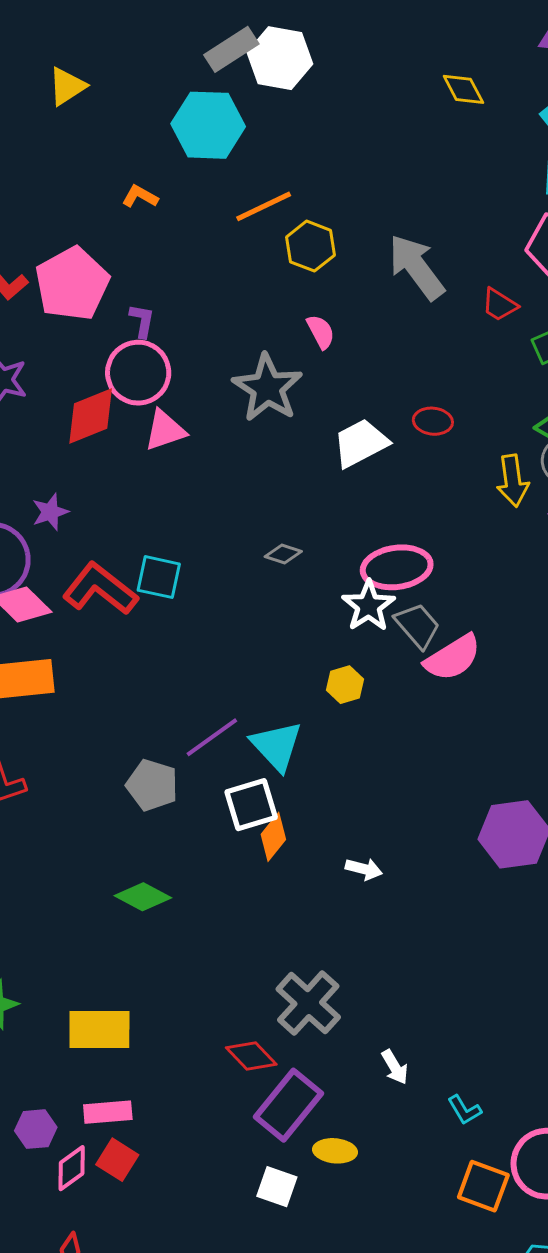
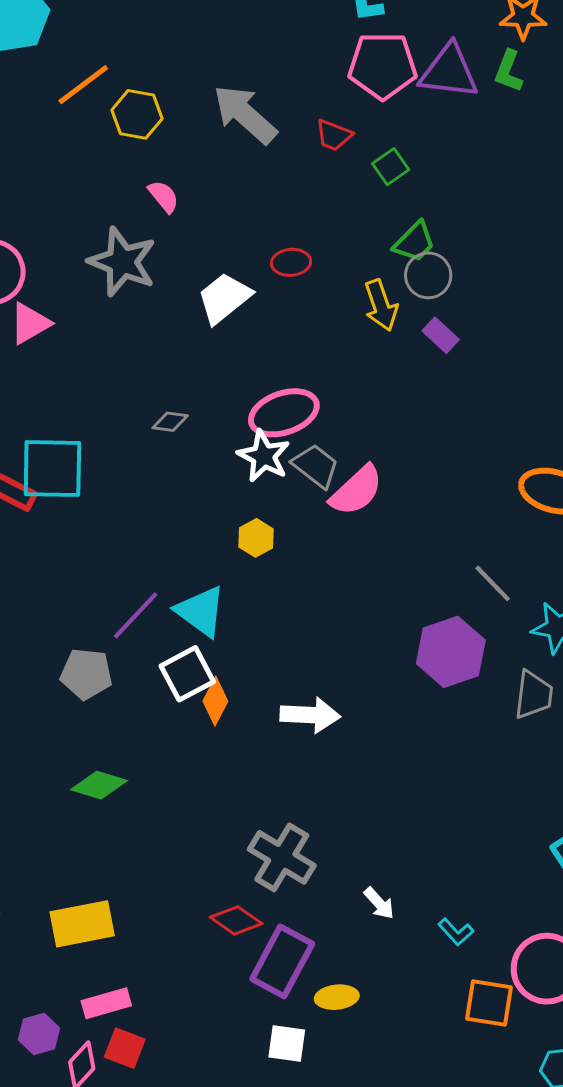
cyan square: (159, 577) -> (52, 469), size x1.5
white arrow: (364, 869) -> (310, 715), size x1.6

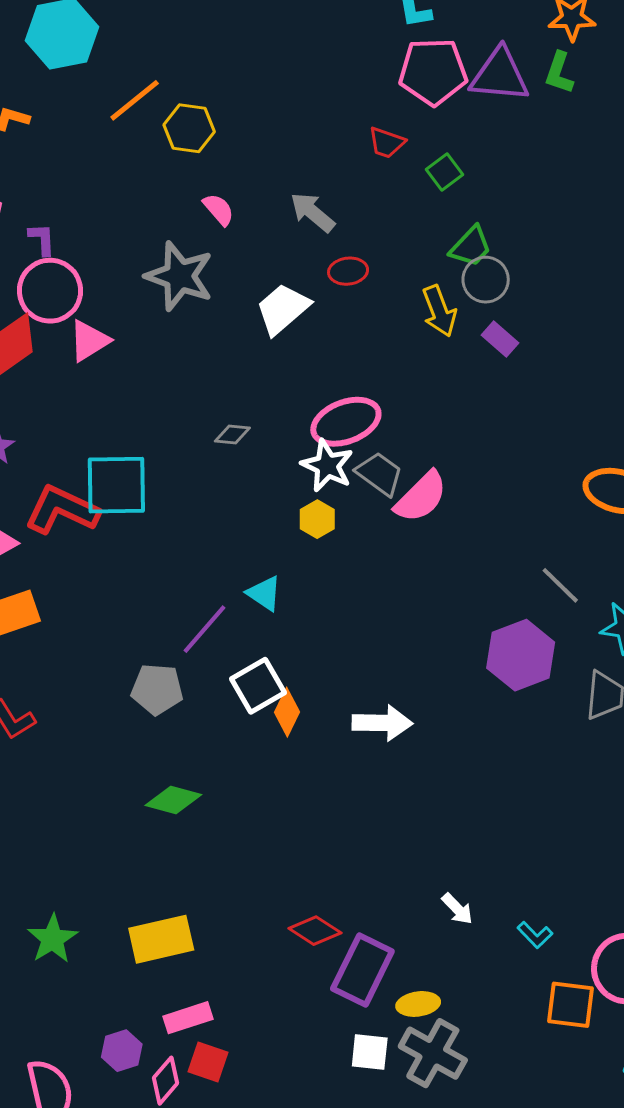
gray arrow: (245, 114) -> (312, 212), moved, size x0.7
yellow hexagon: (256, 538) -> (317, 519), moved
cyan triangle: (201, 611) -> (264, 593), moved, size x0.7
gray cross: (282, 857) -> (433, 1053), moved

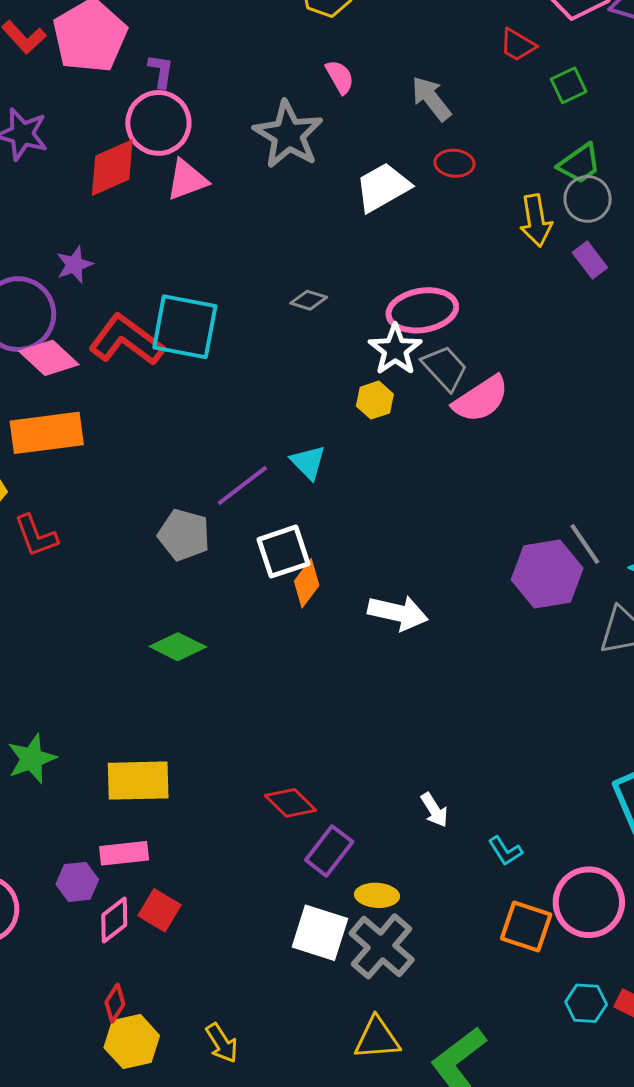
gray line: (560, 585) -> (585, 544), moved
purple rectangle: (362, 970) -> (329, 851), size x0.7
pink rectangle: (188, 1018) -> (124, 853), moved
white square: (370, 1052) -> (320, 933), size x1.4

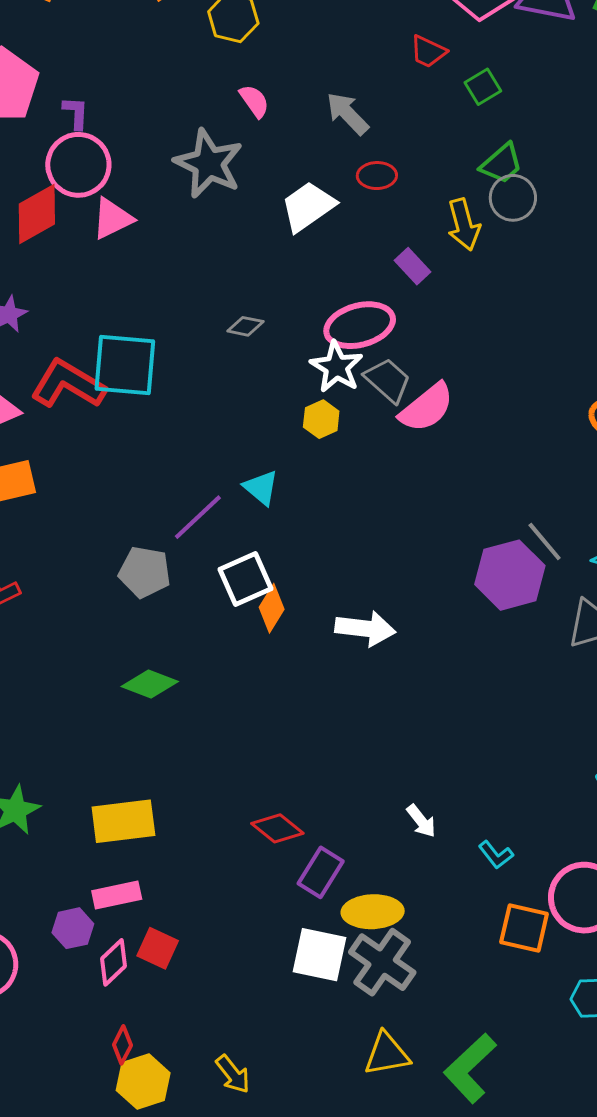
purple rectangle: (590, 260) -> (413, 266), moved
yellow ellipse: (377, 895) -> (373, 912), size x1.4

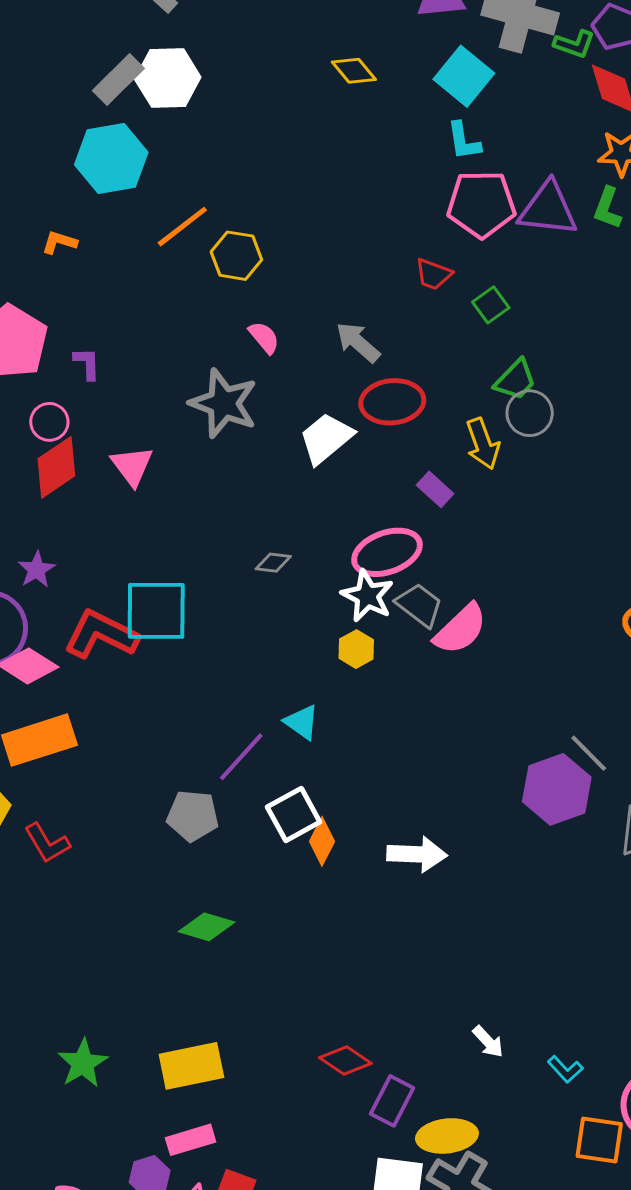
pink circle: (78, 165) -> (49, 422), moved, size x0.6
red ellipse: (377, 176) -> (392, 402), size x1.6
pink triangle: (112, 219) -> (132, 466), turned -36

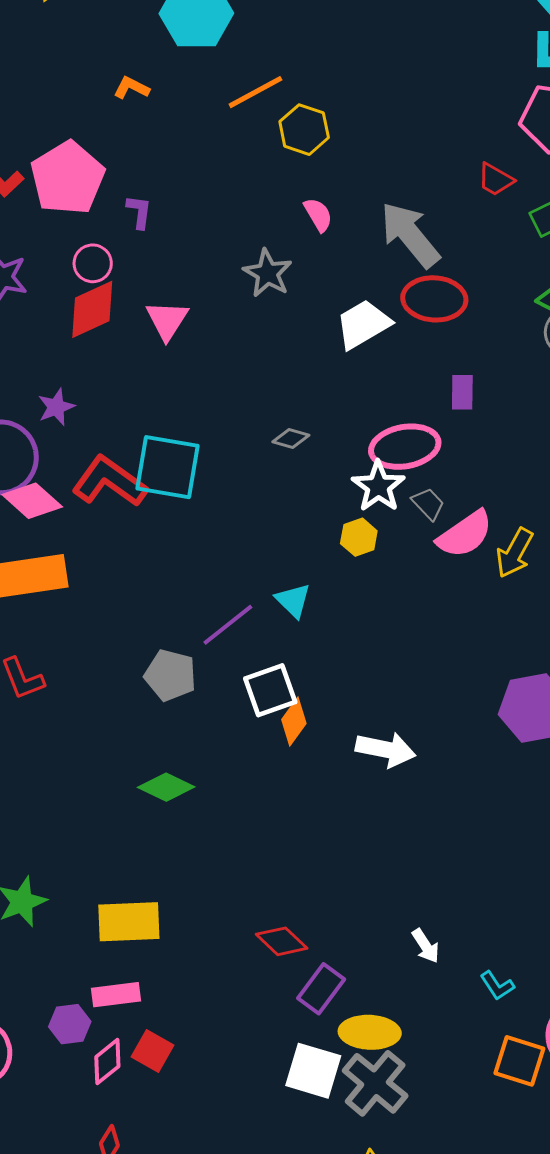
gray arrow: (358, 342) -> (410, 235), size x1.5
gray star: (224, 403) -> (268, 273), size x0.7
yellow arrow: (483, 444) -> (515, 553), moved, turned 39
purple rectangle: (435, 489) -> (462, 392), turned 39
gray trapezoid: (419, 605) -> (428, 504), size x0.7

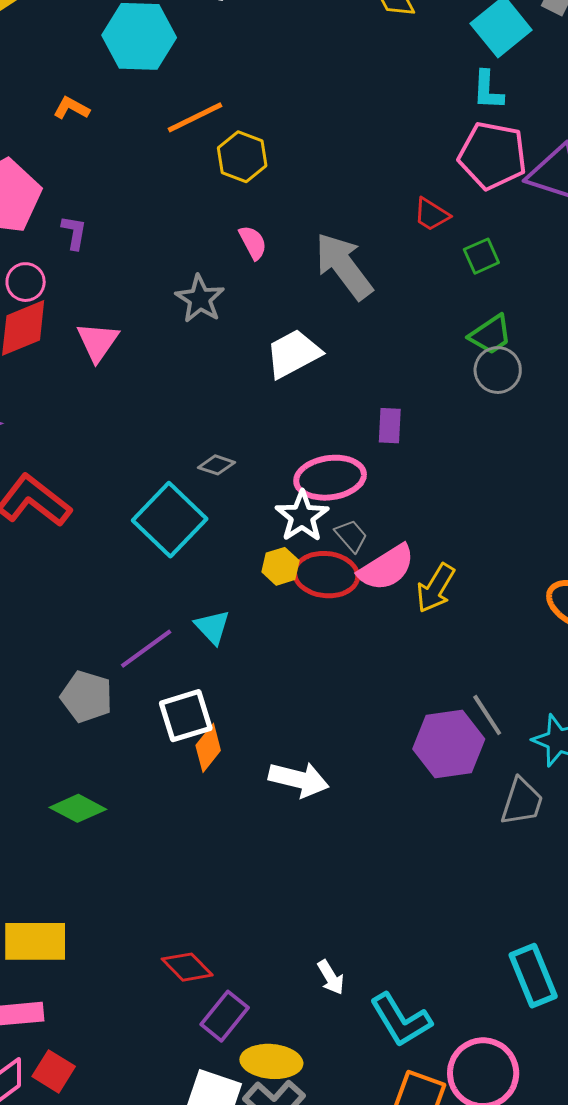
red ellipse: (434, 299) -> (326, 575), moved
cyan square: (168, 467) -> (170, 520), moved, turned 32
cyan L-shape: (497, 986) -> (401, 1020), size x1.8

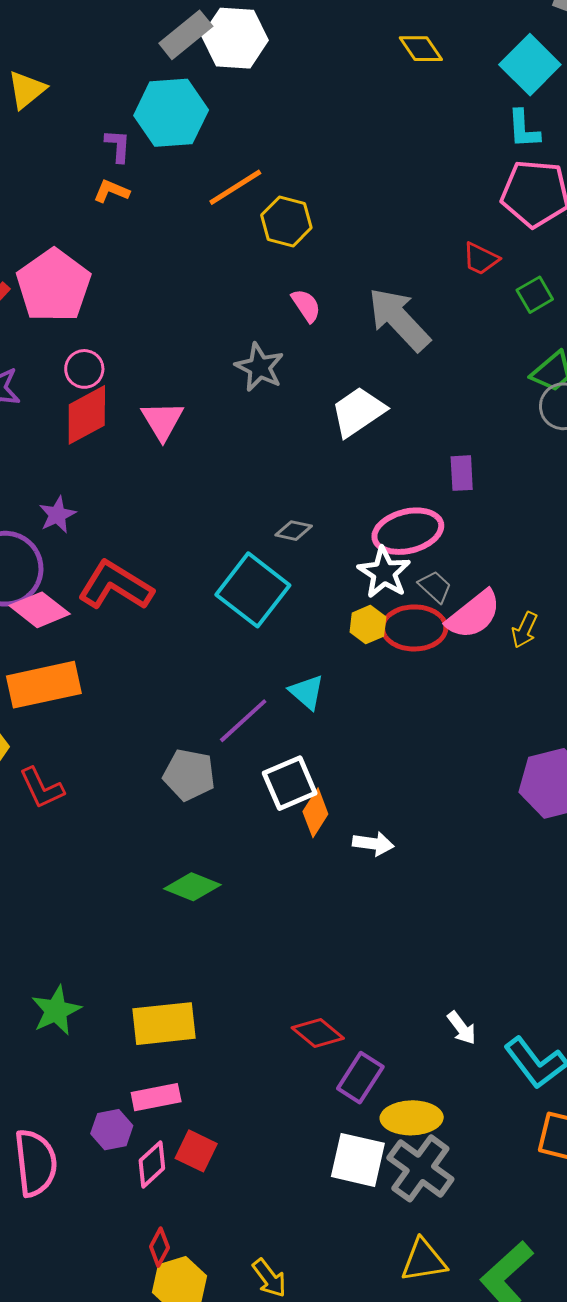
purple L-shape: (74, 232) -> (118, 146), moved
yellow arrow: (436, 588) -> (525, 630), size x0.7
white arrow: (299, 779) -> (373, 844), moved, size x0.7

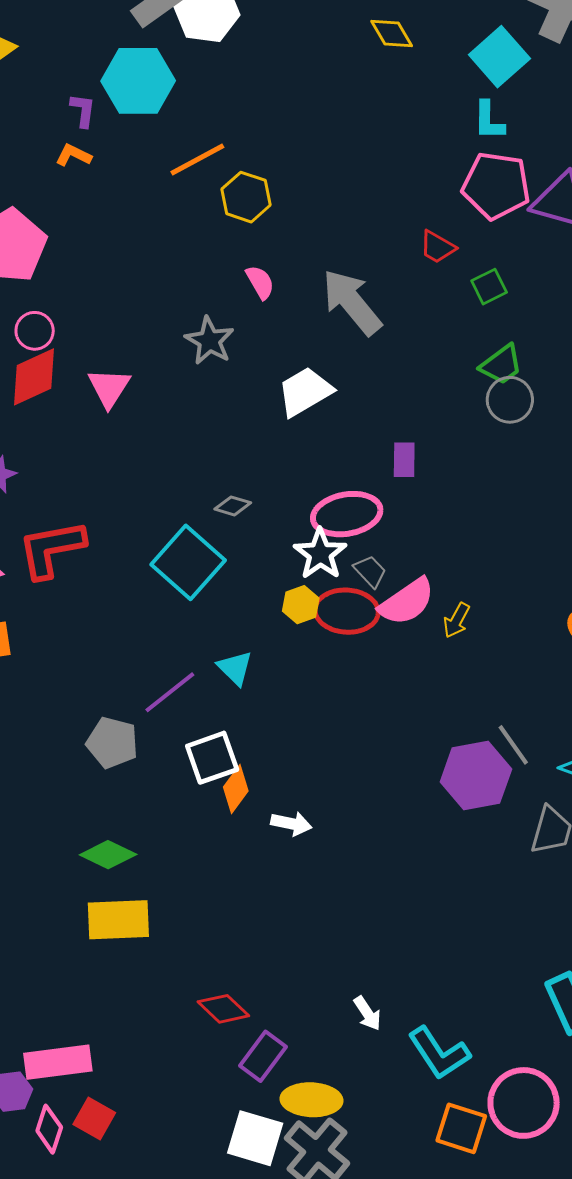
red L-shape: (115, 586) -> (51, 549), turned -46
yellow rectangle: (164, 1024) -> (118, 920), moved
pink rectangle: (156, 1097) -> (58, 1062), size x1.4
pink diamond: (152, 1164) -> (49, 1129), turned -33

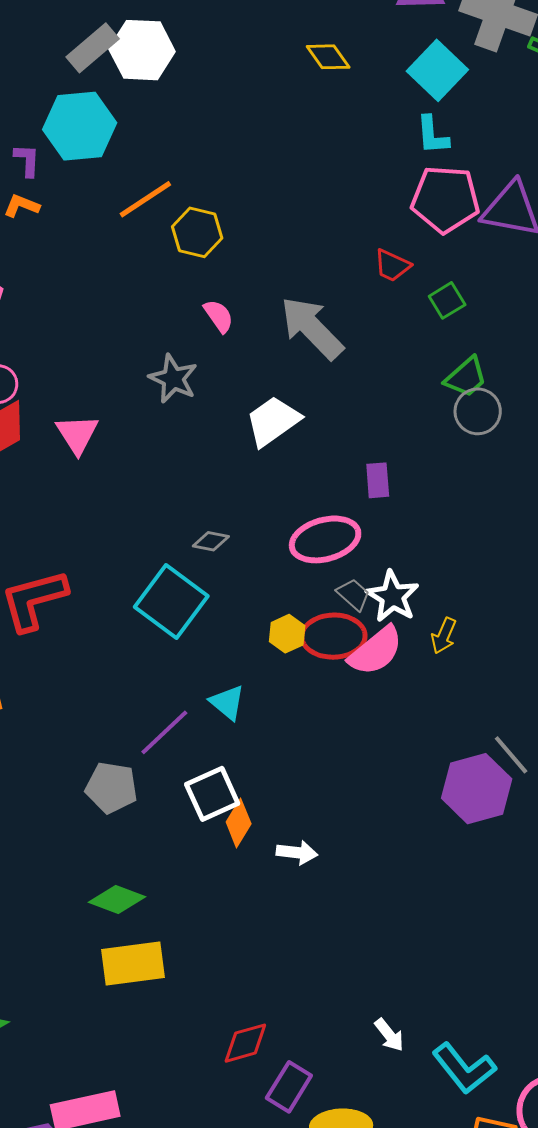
white star: (320, 554) -> (393, 596), moved
pink semicircle: (407, 602) -> (376, 651), moved
red diamond: (223, 1009) -> (245, 1043), turned -54

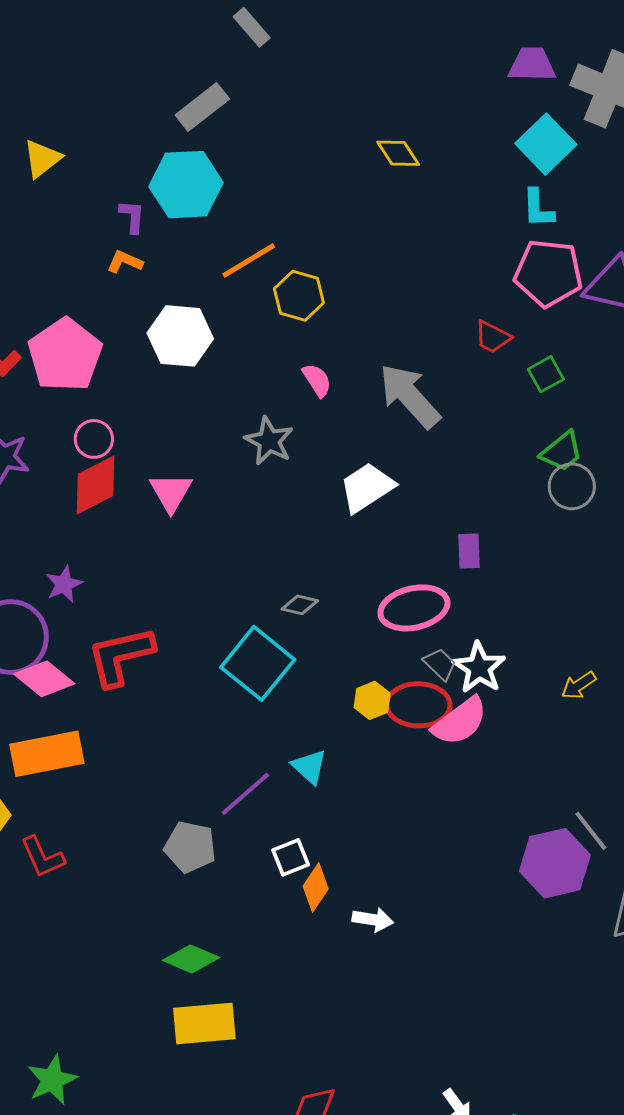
white hexagon: (142, 50) -> (180, 336), moved
yellow diamond: (328, 57) -> (398, 153), moved
yellow arrow: (444, 636) -> (579, 685), moved, turned 30
white square: (212, 794) -> (291, 857), size x0.7

